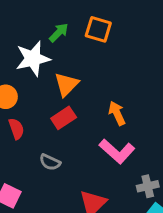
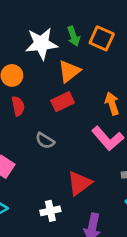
orange square: (98, 29) -> (102, 38), moved
green arrow: (59, 33) -> (74, 36), moved, turned 108

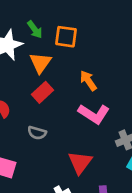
orange square: (102, 38) -> (66, 37), moved

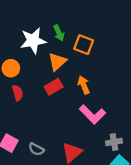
orange arrow: (88, 81) -> (84, 85), moved
gray semicircle: (37, 133) -> (36, 149), moved

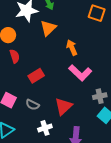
orange square: (84, 45) -> (97, 13), moved
red rectangle: (54, 87) -> (36, 76), moved

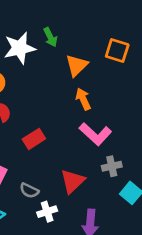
orange triangle: (48, 28) -> (77, 65), moved
gray cross: (100, 96) -> (112, 166), moved
gray semicircle: (32, 105) -> (29, 191), moved

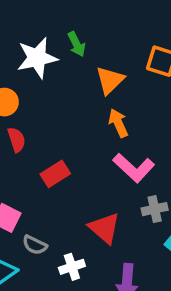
red triangle: (73, 181) -> (104, 228), turned -36
gray semicircle: (29, 191) -> (35, 245), moved

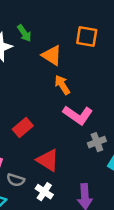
orange triangle: (110, 80) -> (52, 55), turned -35
red triangle: (104, 228) -> (48, 160), moved
white cross: (72, 267) -> (44, 192), turned -30

